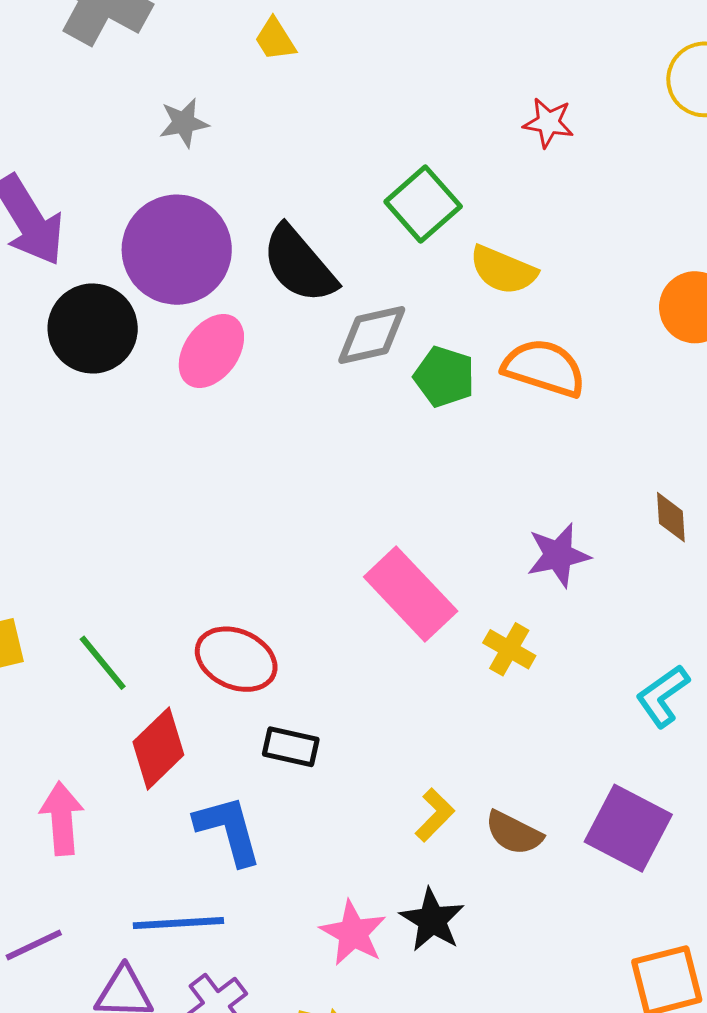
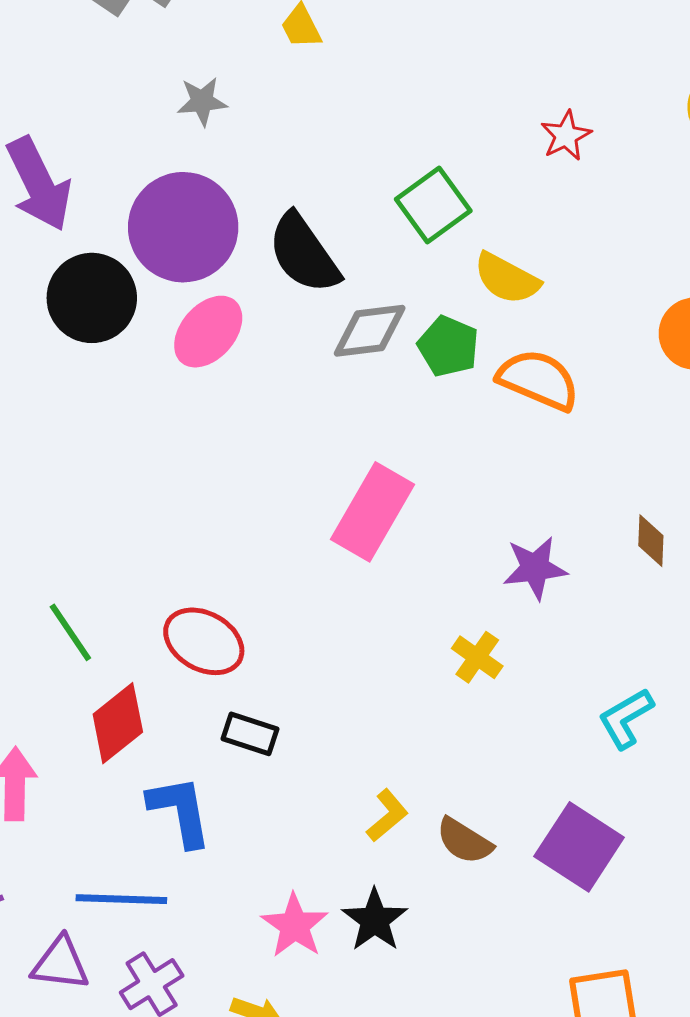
red star: (548, 123) -> (566, 136), turned 30
green pentagon: (444, 377) -> (448, 346), moved
pink rectangle: (411, 594) -> (372, 512), moved, turned 68

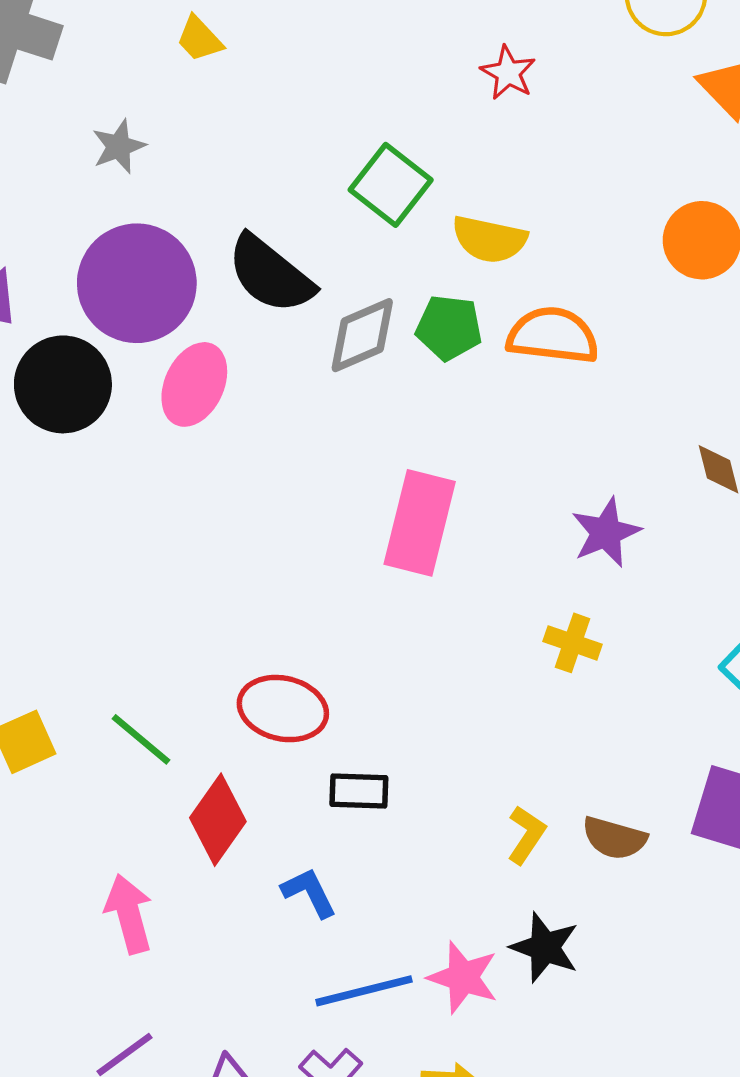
blue L-shape: (180, 811) -> (309, 893), size x0.7
blue line: (121, 899) -> (364, 991), moved

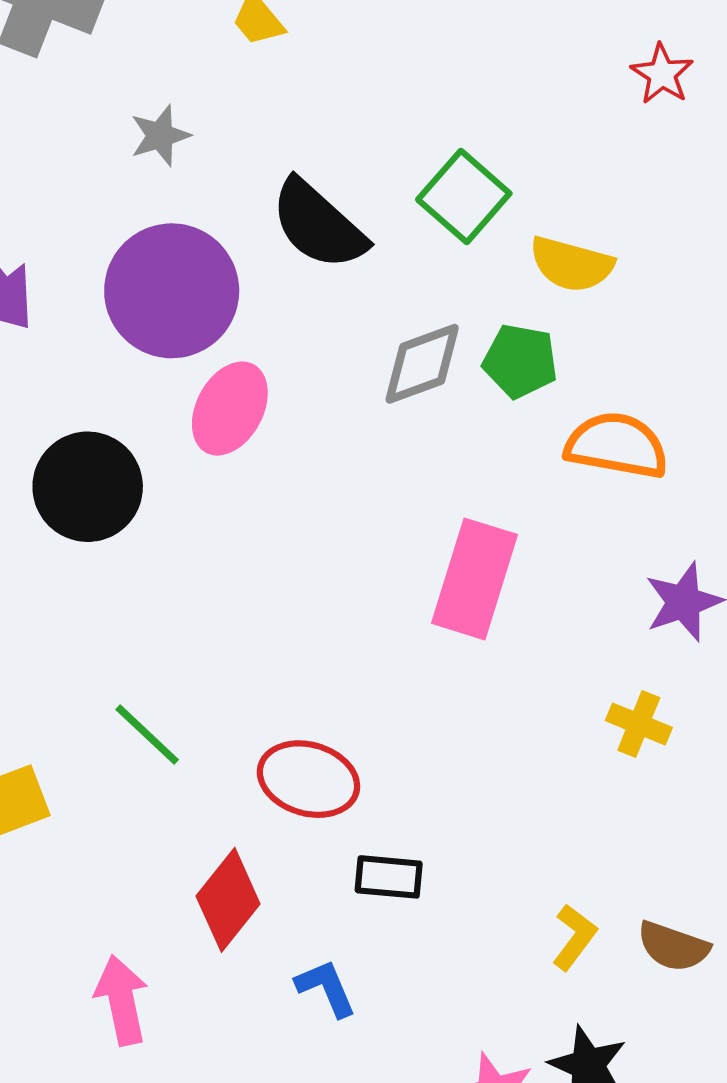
red star: (508, 73) -> (662, 74), moved
black semicircle: (270, 274) -> (318, 225), moved
orange semicircle: (553, 335) -> (617, 445), moved
black circle: (63, 384) -> (88, 487), moved
green line: (141, 739) -> (147, 735), moved

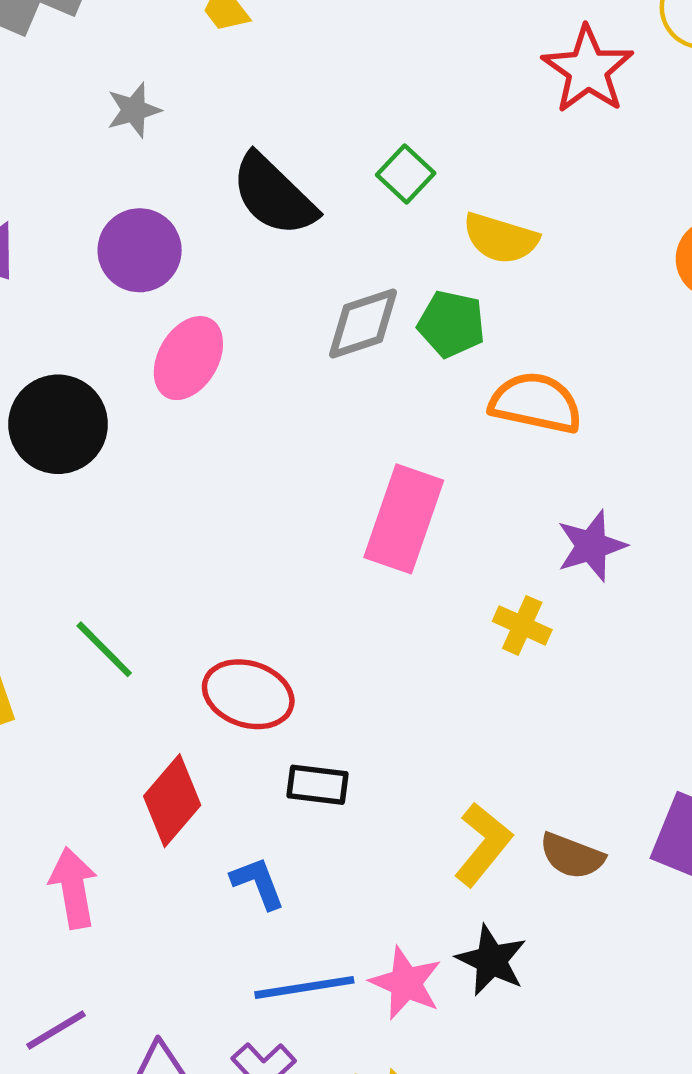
red star: (662, 74) -> (588, 70), size x1.6
green square: (464, 196) -> (406, 174), size x0.7
purple circle: (172, 291) -> (140, 250), size x0.7
yellow cross: (639, 724) -> (522, 625), moved
yellow L-shape: (574, 937) -> (483, 844), size x1.4

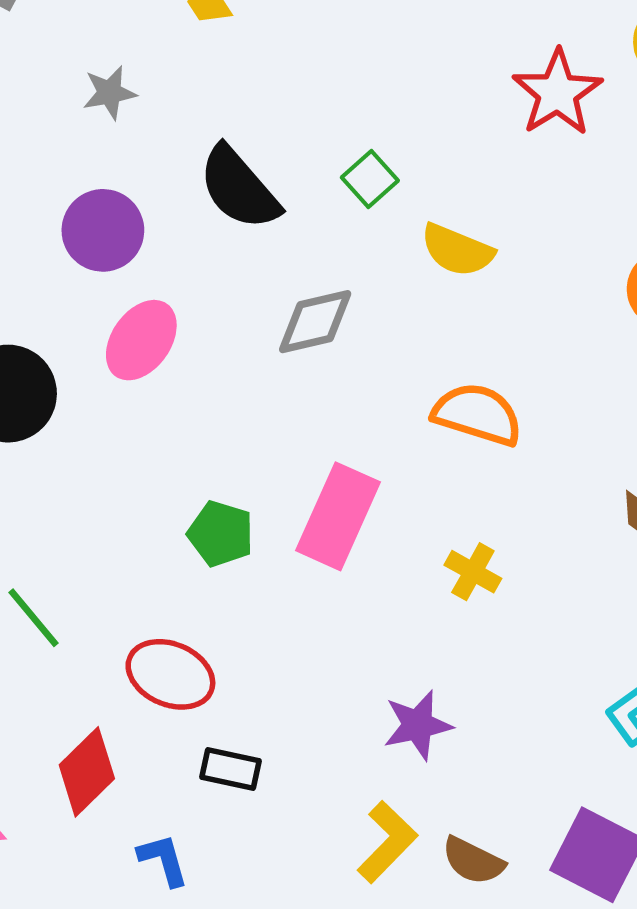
green pentagon: (451, 324) -> (221, 534), moved
purple star: (591, 546) -> (418, 725), moved
yellow cross: (522, 625) -> (473, 572), moved

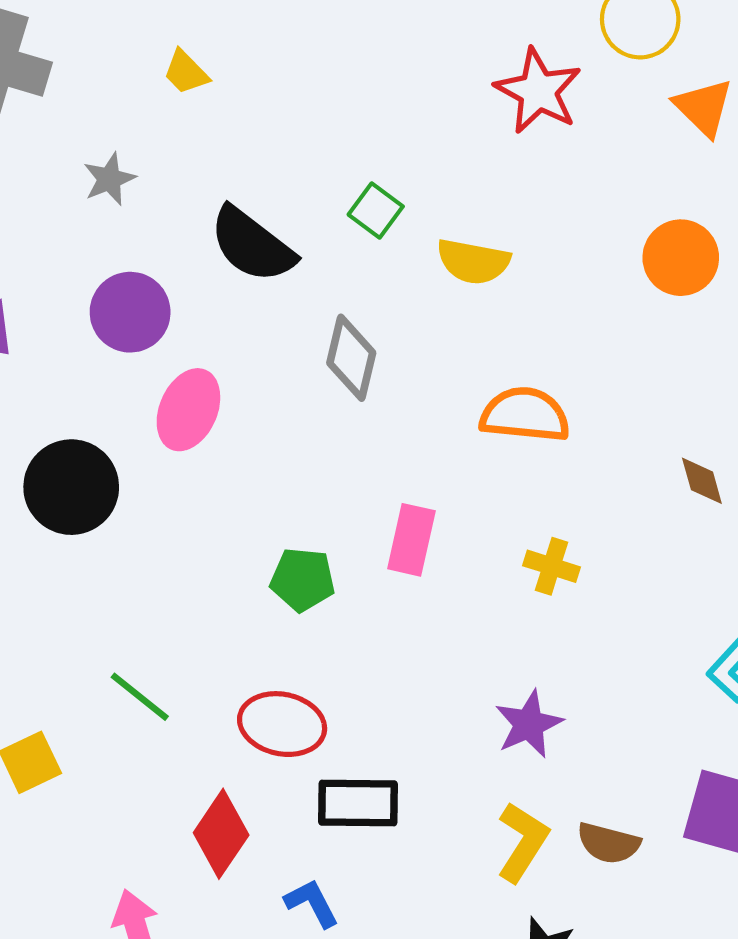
gray diamond: (315, 322) -> (351, 358), turned -52
pink rectangle: (338, 516) -> (411, 540), size x0.7
black rectangle: (230, 769) -> (358, 803), size x1.4

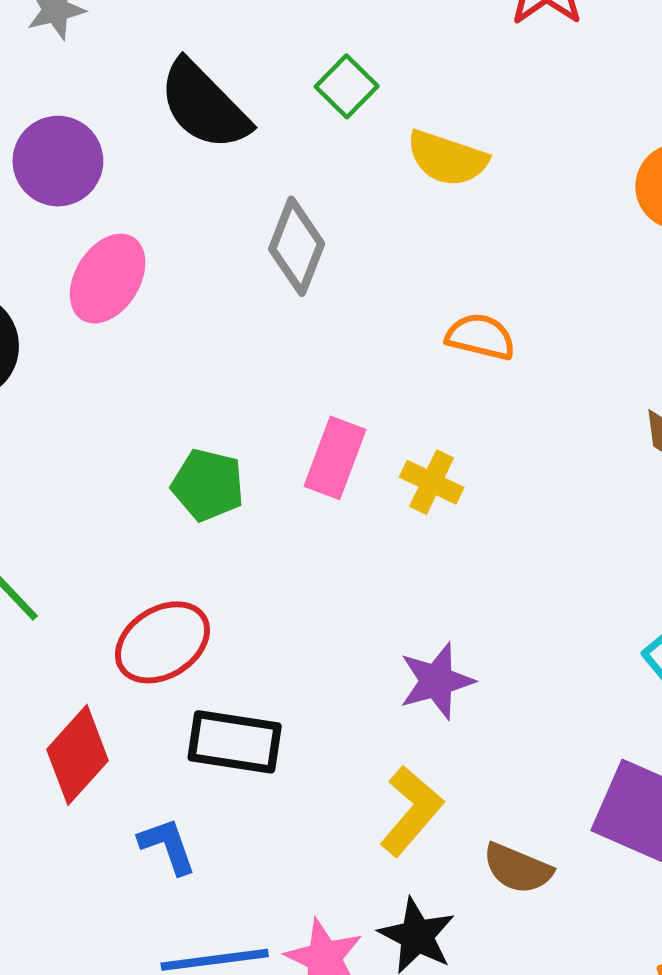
orange semicircle: (525, 415) -> (481, 337), size x0.7
yellow cross: (552, 566) -> (432, 482), moved
red ellipse: (282, 724) -> (162, 642), turned -52
brown semicircle: (609, 843) -> (518, 868), moved

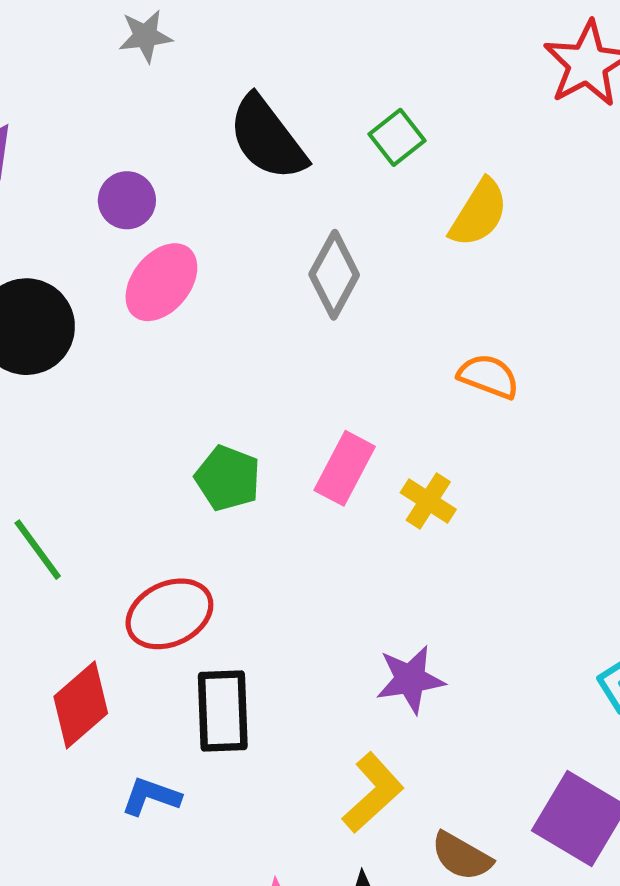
yellow semicircle: (447, 158) -> (479, 213), turned -84
purple circle: (58, 161) -> (127, 200), moved, size x0.7
black rectangle: (235, 742) -> (223, 711), turned 72
blue L-shape: (167, 846) -> (151, 796), turned -58

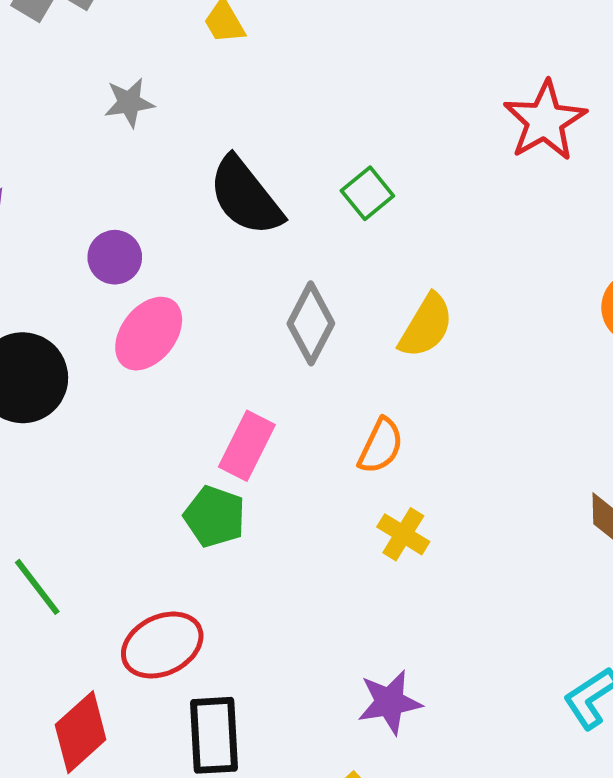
yellow semicircle: (479, 213) -> (426, 326), moved
orange semicircle: (489, 376) -> (381, 446), moved, turned 96
pink rectangle: (345, 468) -> (247, 446), moved

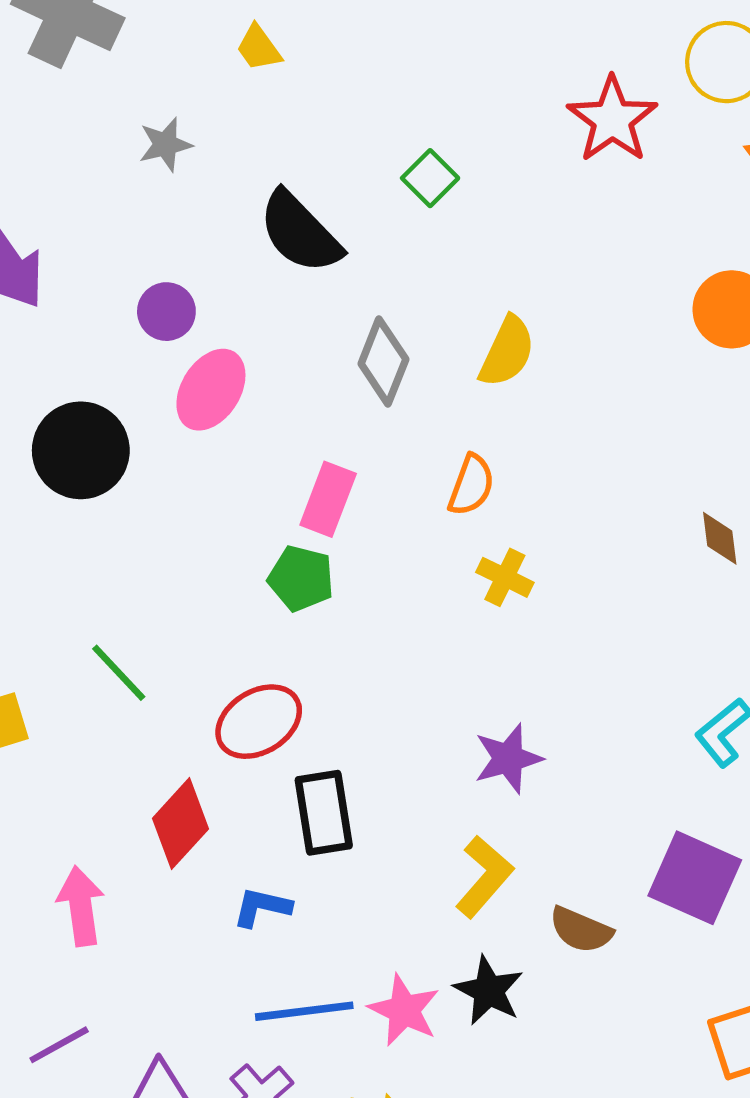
green square: (367, 193) -> (430, 178), moved

